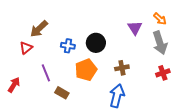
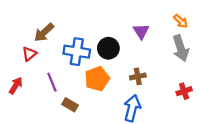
purple triangle: (135, 28) -> (141, 31), moved
blue cross: (68, 46) -> (77, 52), size x1.6
red cross: (163, 73) -> (184, 91), moved
red arrow: (14, 85) -> (16, 86), moved

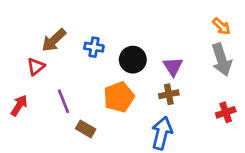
purple triangle: (141, 31) -> (173, 67), moved
blue cross: (77, 52) -> (94, 47), moved, size x0.6

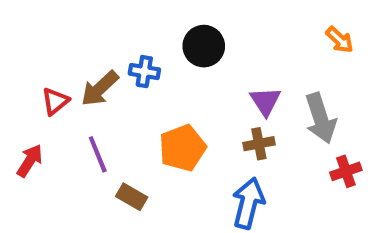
brown arrow: (54, 40) -> (100, 89), moved
black circle: (133, 60) -> (204, 46), moved
gray arrow: (222, 60) -> (320, 118), moved

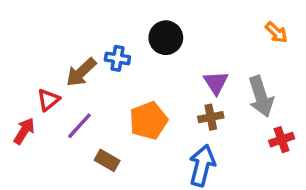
red triangle: (55, 101) -> (48, 100), moved
purple line: (98, 154) -> (79, 126), turned 64

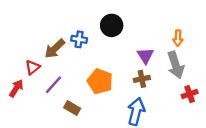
orange arrow: (276, 32) -> (178, 38), moved, turned 49
orange pentagon: (149, 121) -> (100, 81), turned -30

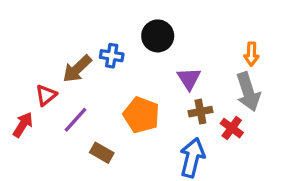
purple triangle: (145, 56) -> (189, 79), moved
red cross: (190, 94) -> (232, 128), moved, turned -35

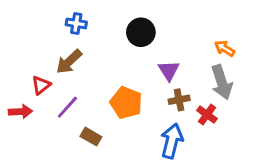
orange arrow: (251, 54) -> (225, 48), turned 120
blue cross: (112, 56) -> (76, 23), moved
red arrow: (23, 125) -> (20, 112), turned 55

